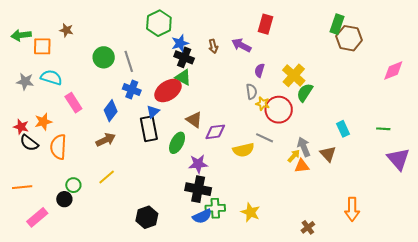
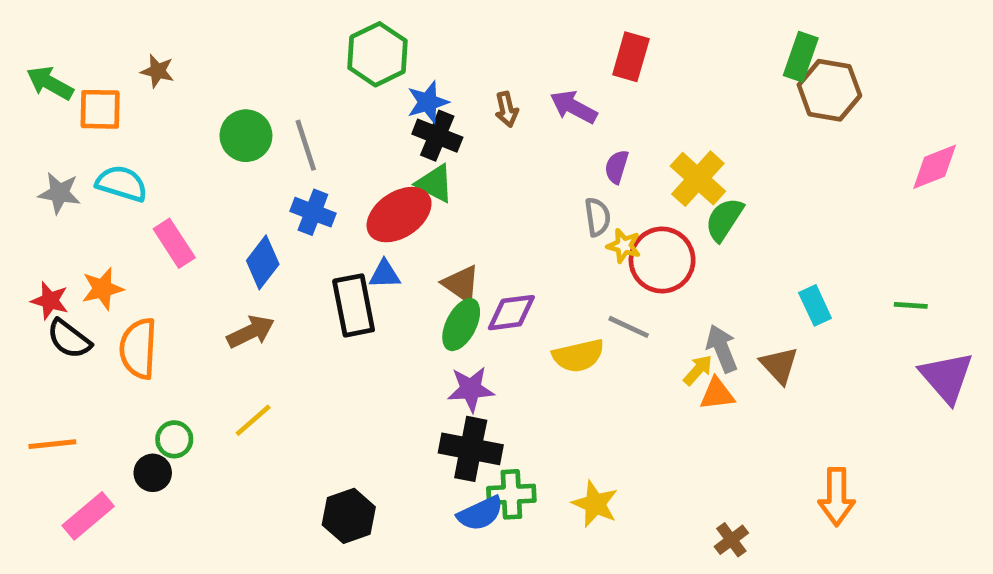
green arrow: (21, 35) -> (50, 83), turned 36
blue triangle: (153, 112) -> (385, 274), moved, turned 40
green ellipse: (177, 143) -> (461, 325), moved

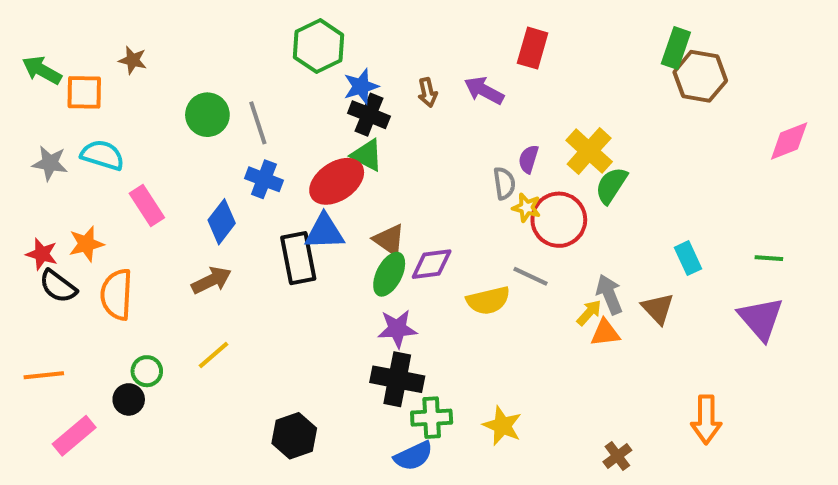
purple semicircle: (617, 167) -> (529, 159), moved
blue triangle: (385, 274) -> (325, 232), size x1.5
purple triangle: (947, 377) -> (761, 319), moved
blue semicircle: (480, 513) -> (413, 456), moved

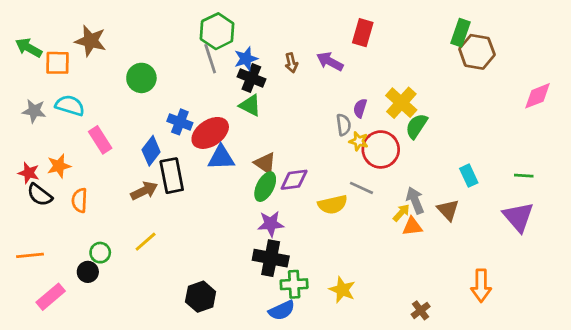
brown star: (133, 60) -> (91, 41), size x1.6
gray line: (258, 123) -> (210, 59), moved
red ellipse: (337, 181) -> (210, 133), moved
black rectangle: (298, 258) -> (172, 176), moved
orange semicircle: (117, 294) -> (80, 200), size x0.7

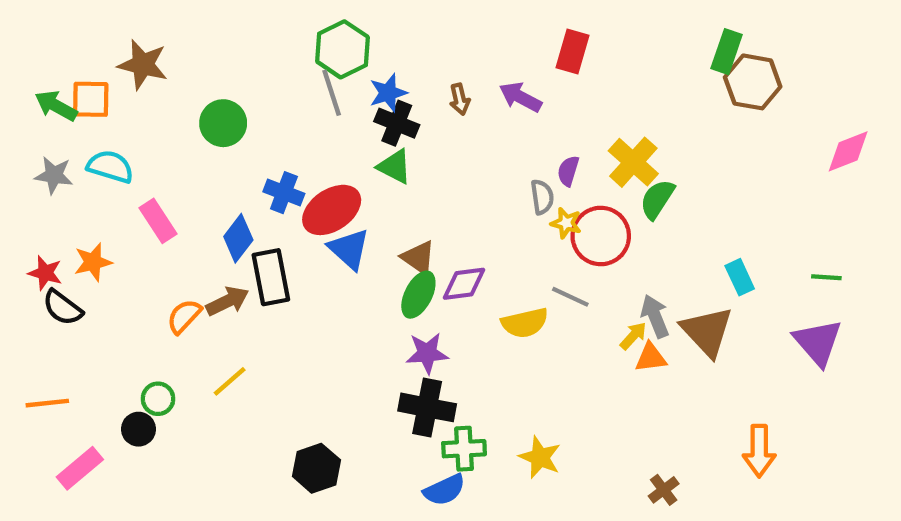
green arrow: (29, 48) -> (56, 106), moved
blue triangle: (221, 158) -> (349, 249), turned 44
orange semicircle: (80, 200) -> (184, 316), moved, turned 40
brown triangle: (448, 210) -> (707, 331), size x1.5

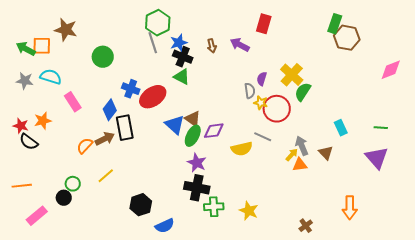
blue triangle: (349, 249) -> (175, 125), moved
brown triangle: (707, 331) -> (326, 153), size x0.6
purple star: (427, 353) -> (197, 163), turned 30
black hexagon: (316, 468) -> (141, 205), moved
blue semicircle: (444, 490) -> (165, 226), moved

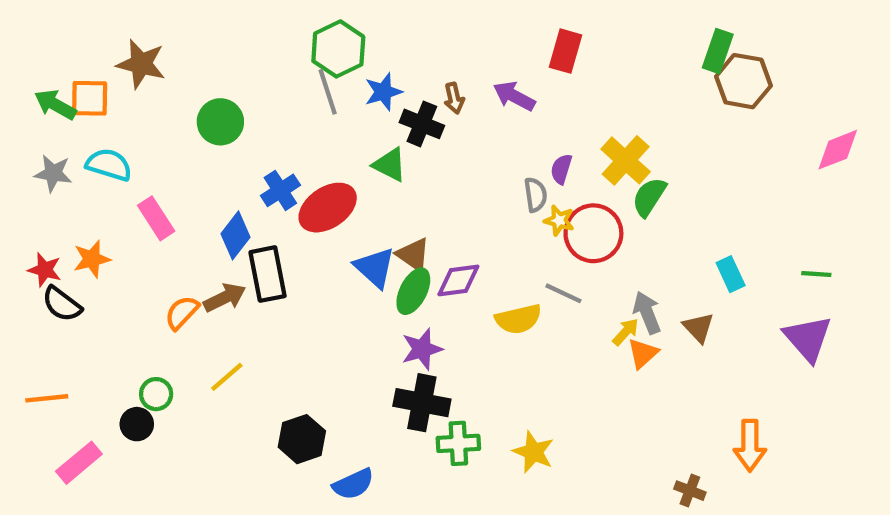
black cross: (183, 57) -> (422, 124), moved
blue cross: (131, 89) -> (280, 190), turned 36
purple star: (197, 163) -> (422, 349), turned 30
orange triangle: (300, 165) -> (643, 353), turned -35
brown cross: (306, 226) -> (690, 491), moved, turned -32

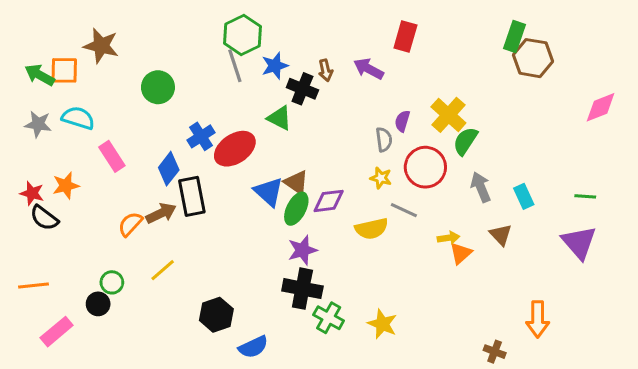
yellow star: (559, 220) -> (381, 178), moved
gray arrow: (647, 313) -> (481, 187), moved
yellow arrow: (626, 332) -> (448, 238), turned 40
green cross: (458, 443) -> (329, 318), turned 32

